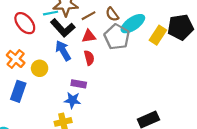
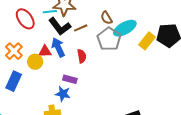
brown line: (88, 16) -> (81, 28), moved
red triangle: (89, 36) -> (45, 51), moved

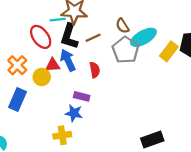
red ellipse: (25, 19) -> (41, 37), moved
black L-shape: (60, 26) -> (69, 36), turned 55

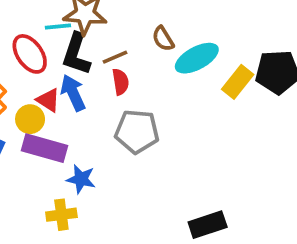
gray pentagon: (126, 50) -> (137, 131), moved, turned -30
red triangle: (53, 65) -> (48, 100), turned 35
red semicircle: (95, 70) -> (120, 82), moved
purple rectangle: (82, 96) -> (44, 148), moved, size x1.6

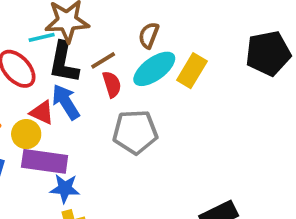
brown semicircle: (163, 39) -> (149, 35), turned 60
cyan ellipse: (197, 58) -> (154, 69), moved
yellow rectangle: (238, 82) -> (192, 71), moved
blue star: (81, 179) -> (65, 188), moved

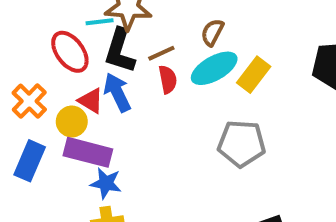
gray pentagon: (135, 132) -> (242, 144), moved

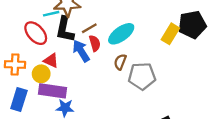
brown semicircle: (212, 32) -> (120, 62), moved
yellow rectangle: (254, 75) -> (170, 34), moved
blue arrow: (117, 92) -> (81, 51), moved
orange cross: (29, 101) -> (15, 65), turned -36

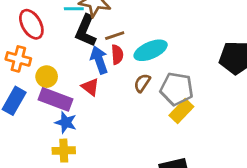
red ellipse: (36, 33) -> (31, 24), moved
yellow rectangle: (170, 34) -> (181, 111), moved
red triangle: (51, 60) -> (90, 87), moved
gray pentagon: (142, 76) -> (177, 89), moved

